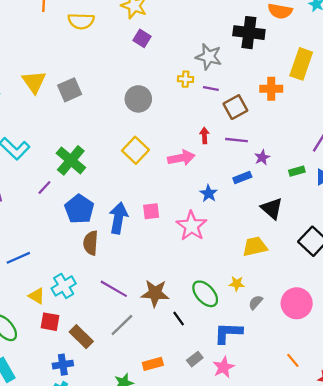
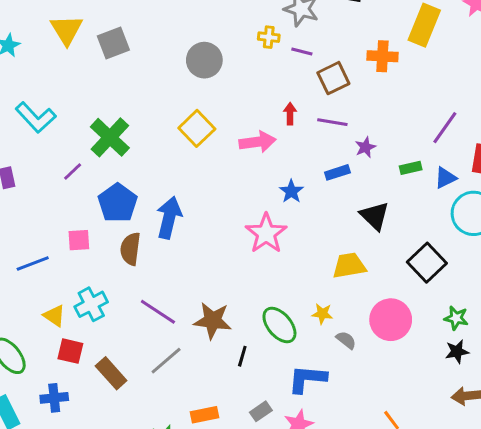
pink square: (151, 211) -> (79, 240), moved
gray semicircle: (256, 302) -> (346, 340), turned 84
pink circle: (297, 303) -> (391, 320), moved
black line: (179, 319) -> (242, 356), turned 49
blue cross: (63, 365) -> (54, 398), moved

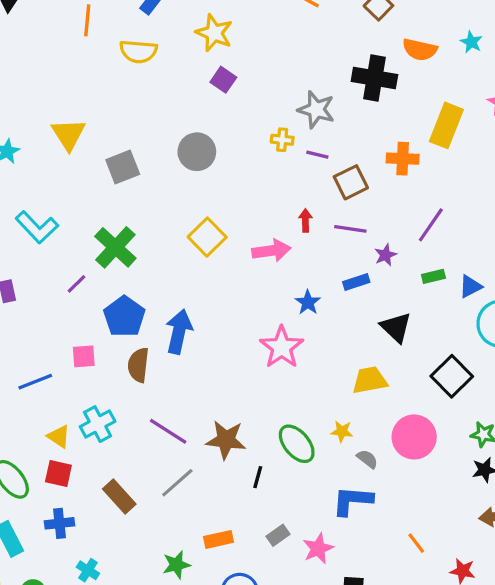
gray square: (113, 43) -> (123, 167), moved
gray circle: (204, 60) -> (197, 152), moved
purple line: (445, 128) -> (431, 225), moved
red square: (70, 351) -> (58, 473), moved
blue L-shape: (307, 379) -> (352, 501), moved

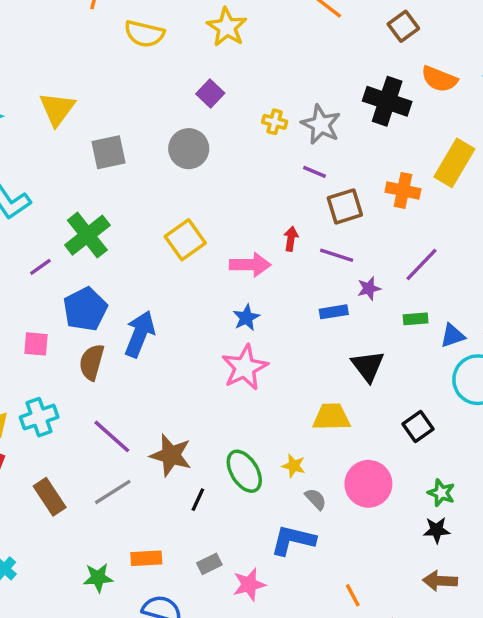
purple square: (223, 80) -> (210, 93), moved
yellow cross: (282, 140) -> (275, 122), moved
blue star: (308, 302) -> (246, 318), moved
black square: (452, 376) -> (418, 427), size x0.7

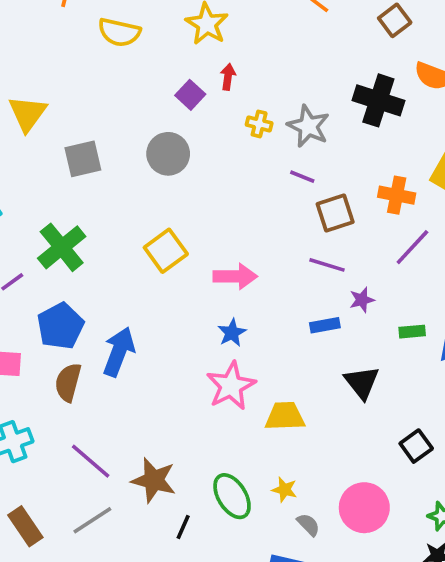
red arrow: (291, 239) -> (228, 77), moved
purple line: (421, 265) -> (412, 247), moved
yellow trapezoid: (331, 417) -> (285, 416), moved

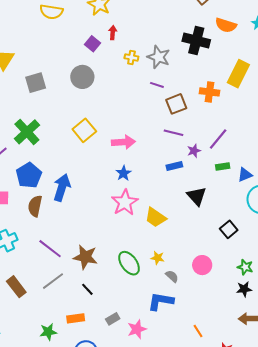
purple line: (412, 247) -> (218, 139), moved
yellow trapezoid: (285, 416) -> (155, 217), turned -140
pink circle: (364, 508) -> (202, 265), size x0.7
black line: (183, 527) -> (87, 289), moved, turned -64

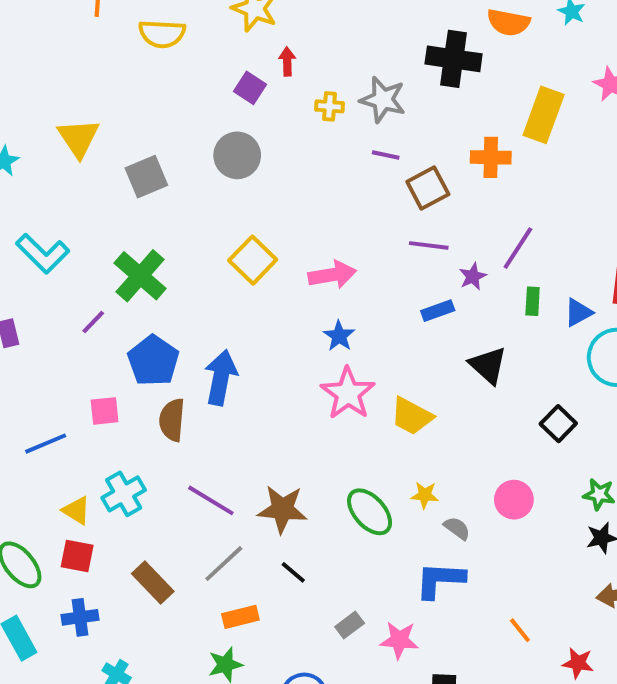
green rectangle: (223, 167) -> (533, 301), turned -72
orange rectangle: (76, 318) -> (240, 617), moved
pink star: (137, 329) -> (399, 640), turned 30

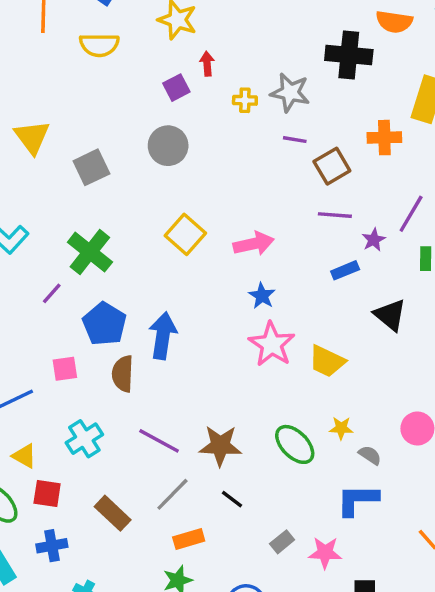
purple square: (250, 88) -> (176, 88), turned 32
yellow triangle: (76, 510) -> (24, 456), moved

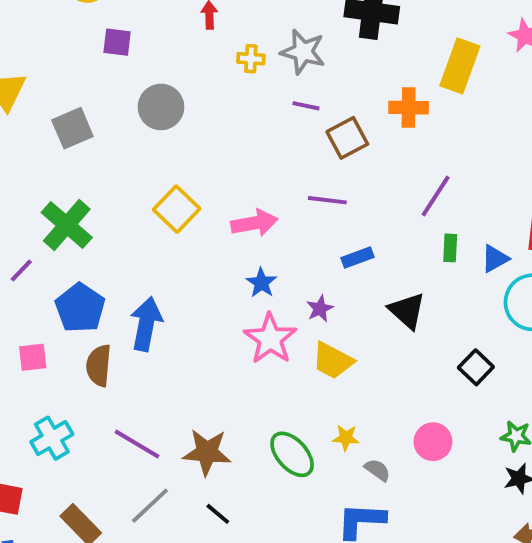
purple square: (176, 88) -> (117, 42), moved, turned 32
purple line: (335, 215) -> (327, 200), moved
purple star: (374, 240) -> (320, 309), moved

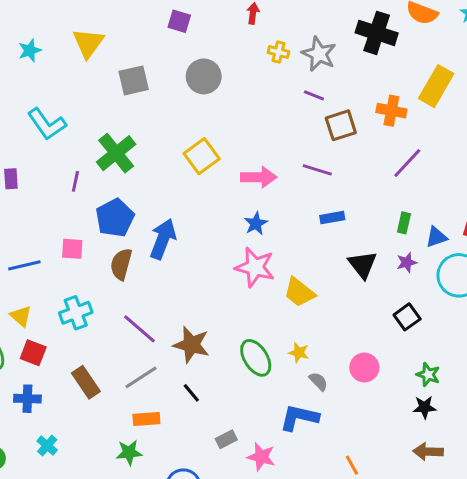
purple line: (436, 196) -> (407, 163), moved
purple line: (21, 270) -> (75, 181), turned -42
purple star: (320, 309) -> (407, 263), moved
pink star: (270, 339) -> (255, 267), turned -30

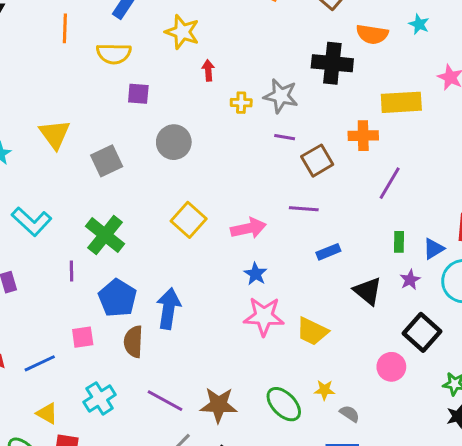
yellow rectangle: (436, 86) -> (401, 102), turned 69
black square: (407, 317) -> (422, 332), size x1.4
pink circle: (364, 368) -> (391, 367), moved

